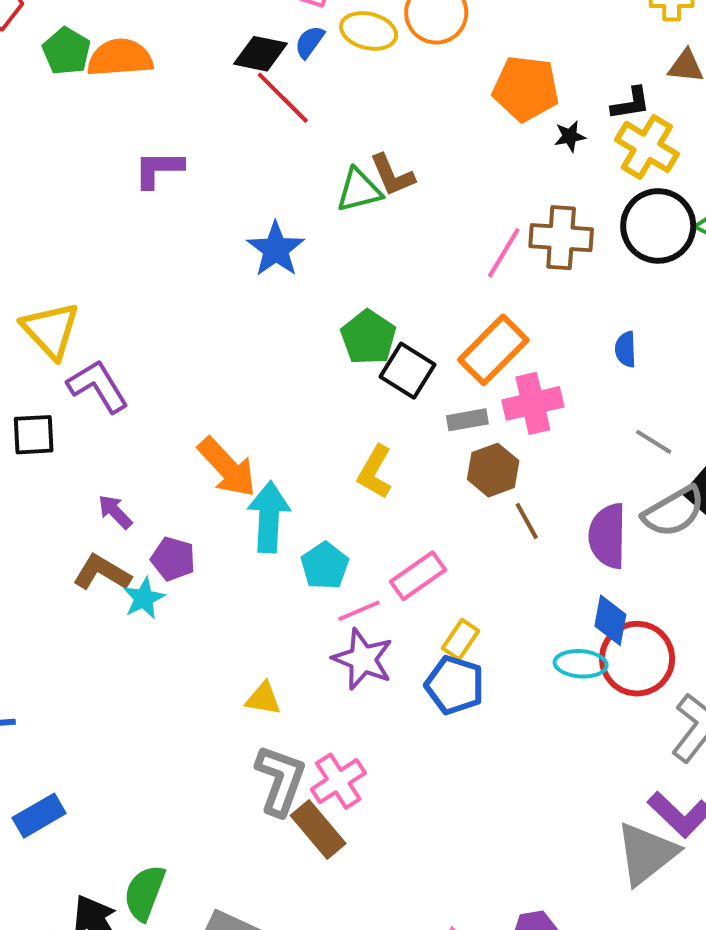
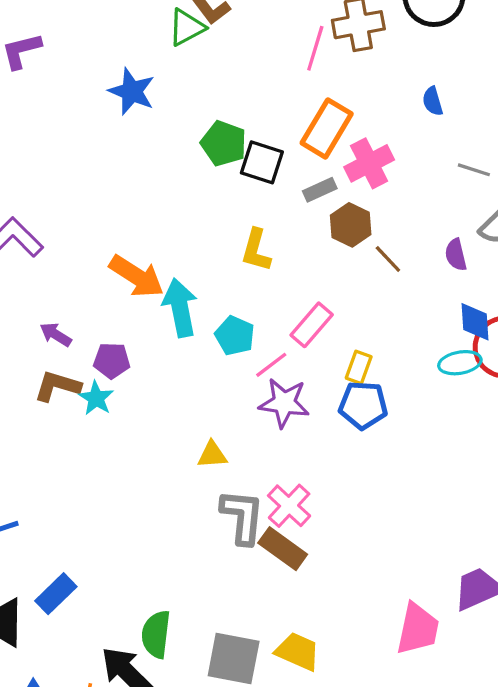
purple semicircle: (608, 536) -> (456, 255), size x0.6

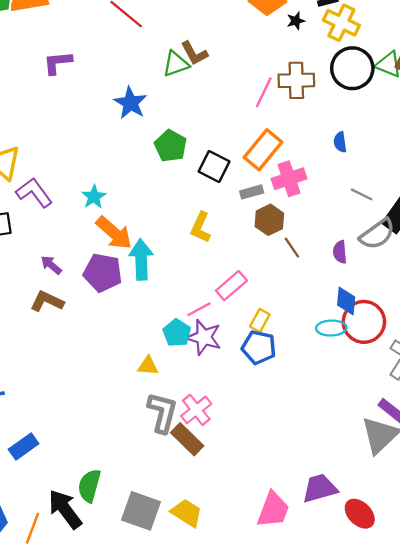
green pentagon: (224, 143) -> (171, 146), moved
cyan pentagon: (235, 336) -> (177, 333), moved
purple pentagon: (112, 361) -> (103, 273), moved, size x1.5
cyan star: (96, 398) -> (94, 197), moved

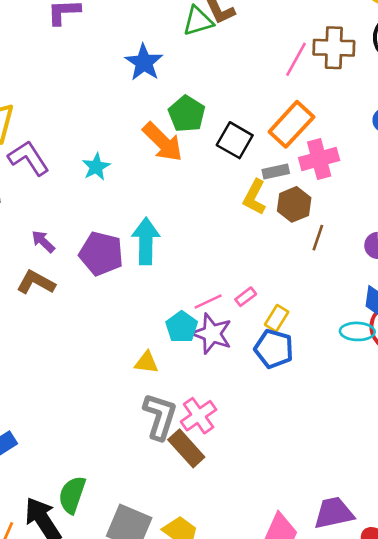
yellow L-shape: (201, 227) -> (255, 197), moved
orange arrow: (114, 233) -> (163, 142), moved
brown line: (292, 248) -> (318, 238), turned 50
pink rectangle: (231, 286) -> (246, 297), moved, size x0.6

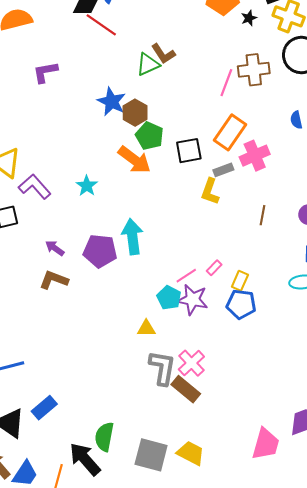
black square: (235, 140) -> (189, 151), turned -32
brown hexagon: (294, 204) -> (135, 113), moved

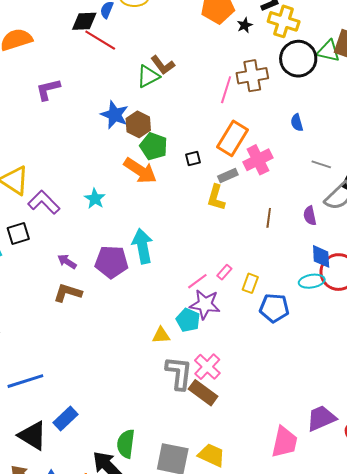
black square: (189, 151) -> (193, 159), size x0.6
cyan pentagon: (169, 298) -> (188, 320), moved
blue pentagon: (241, 304) -> (274, 308), moved

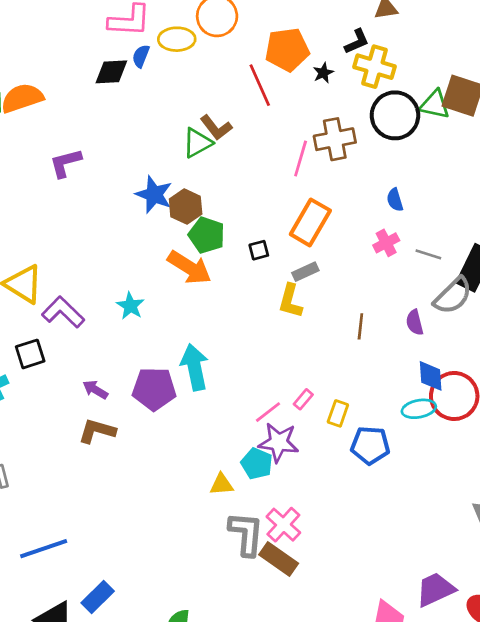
red line: (100, 40) -> (260, 85), moved, turned 36
pink cross: (258, 160) -> (386, 243), moved, size x0.7

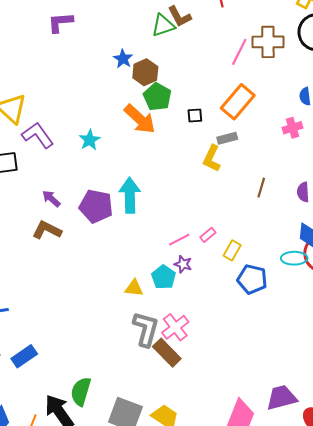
blue star: (154, 195) -> (123, 59), size x0.7
purple star: (279, 442) -> (183, 264), size x0.6

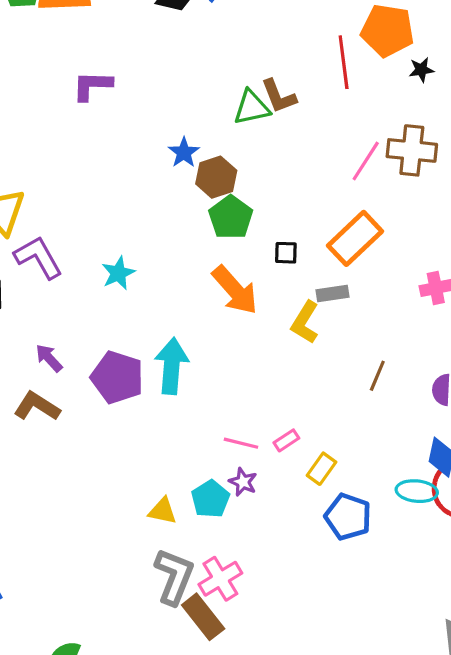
orange arrow: (140, 119) -> (235, 290), moved
pink line: (179, 240) -> (241, 443), turned 35

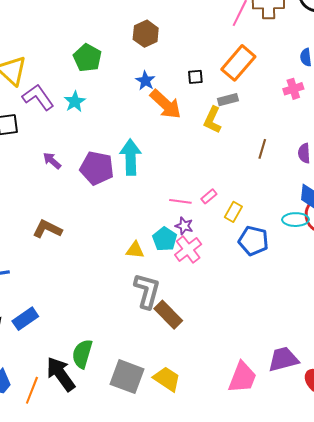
blue star: (184, 152) -> (145, 81), moved
green pentagon: (231, 217) -> (87, 58), moved
cyan star: (118, 273) -> (75, 102), moved
brown L-shape: (37, 406) -> (47, 229), moved
pink cross: (220, 579) -> (188, 249), moved

